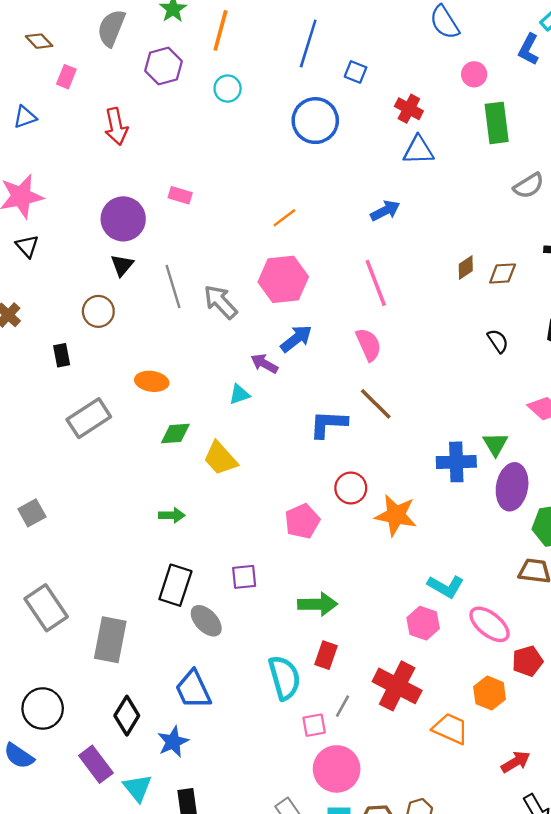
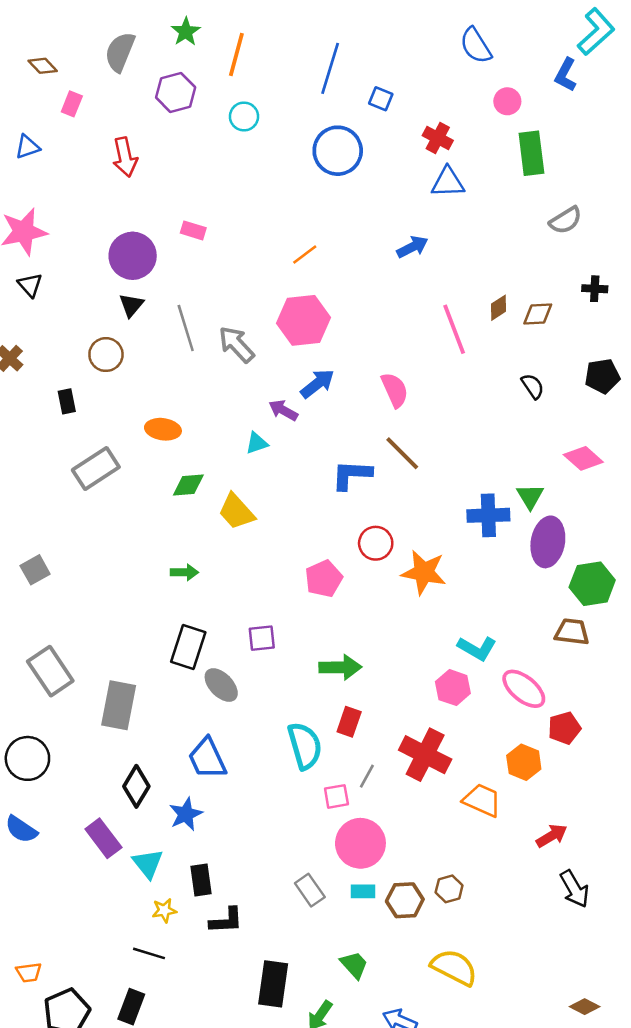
pink line: (376, 283) -> (454, 329), moved
black circle: (43, 708) -> (27, 758), moved

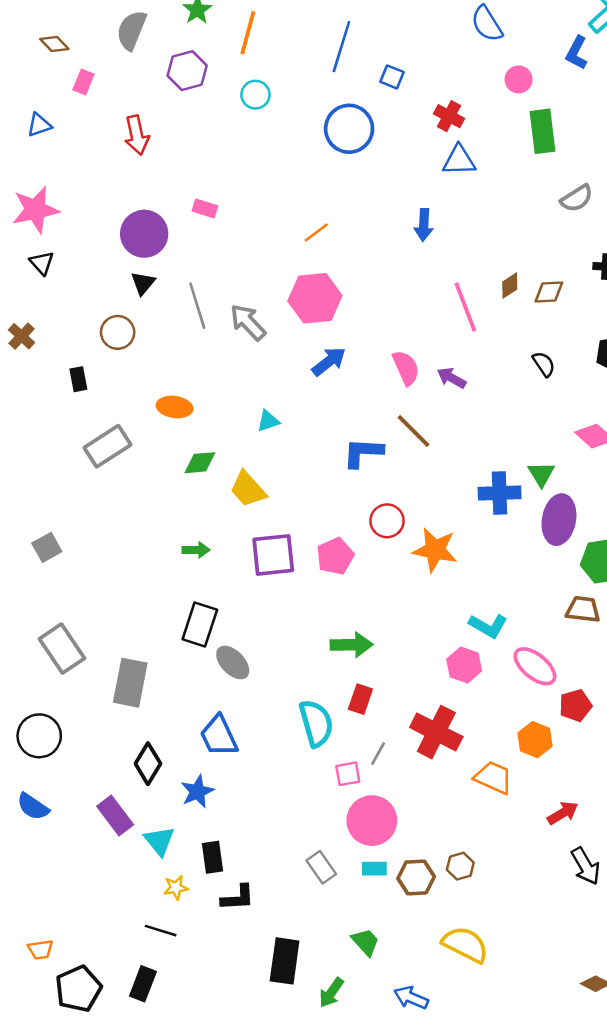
blue arrow: (412, 247) -> (424, 225), turned 120
purple arrow: (283, 410) -> (451, 378), moved
purple square: (262, 638) -> (273, 555), moved, size x1.6

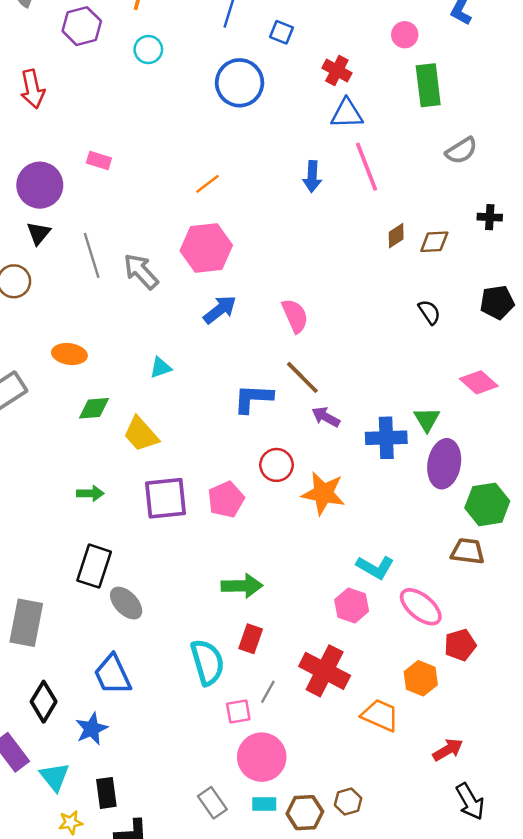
pink line: (465, 307) -> (366, 167), moved
purple arrow: (451, 378) -> (326, 417), moved

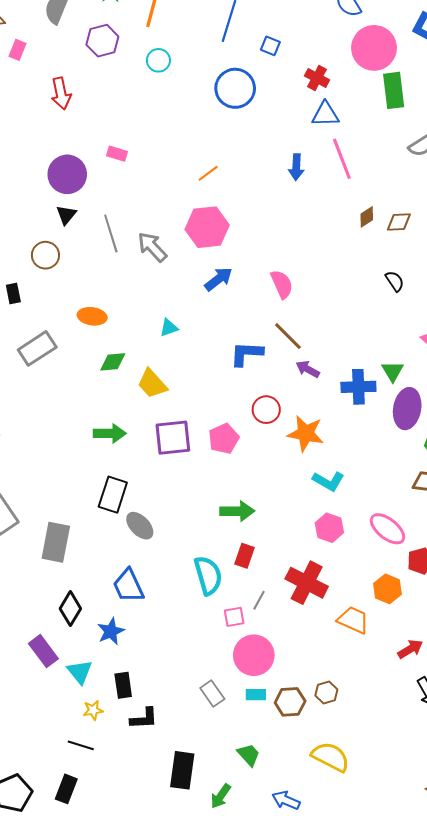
pink circle: (405, 35) -> (374, 48), size x2.0
green arrow: (90, 493) -> (110, 433), size x1.4
cyan L-shape: (375, 567) -> (328, 481), moved

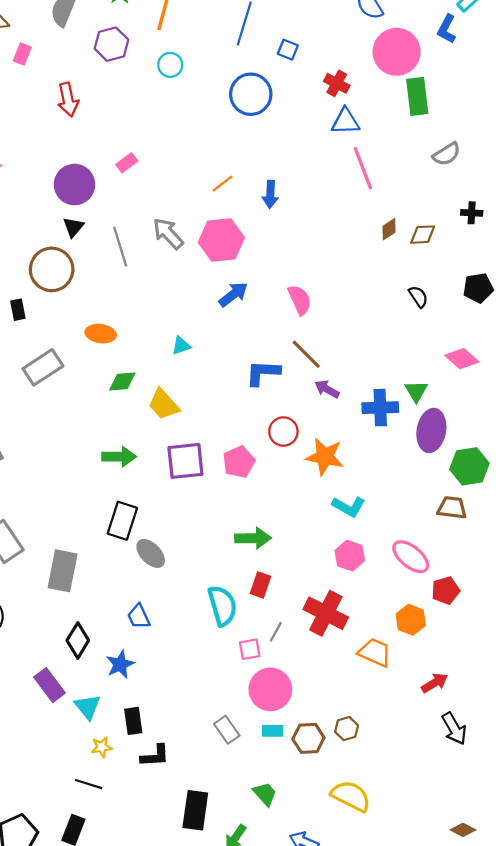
pink rectangle: (117, 154) -> (127, 163), turned -54
blue arrow: (296, 167) -> (270, 194), moved
gray arrow: (152, 247) -> (168, 234), moved
brown circle: (45, 255) -> (52, 269), size x1.5
blue trapezoid: (128, 586) -> (139, 617), size x0.7

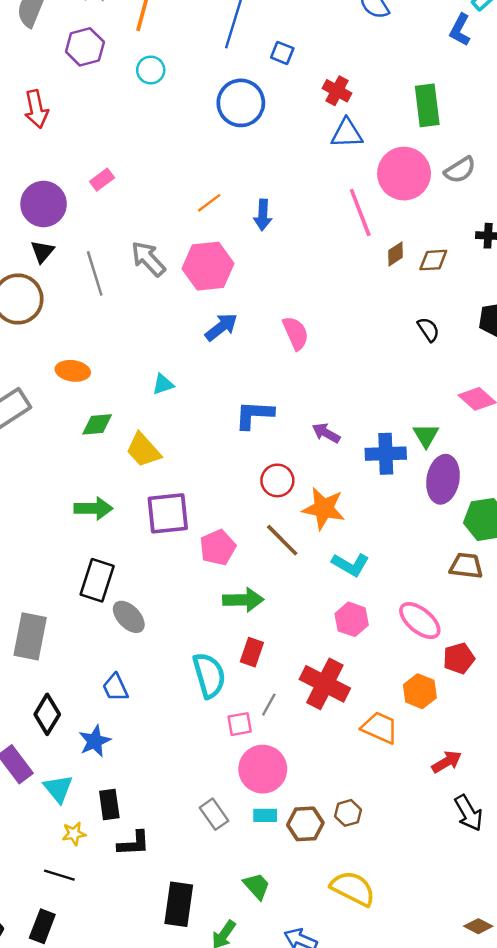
pink circle: (397, 52) -> (404, 174), moved
pink line: (363, 168) -> (360, 213), moved
brown line: (306, 354) -> (282, 540), moved
pink pentagon: (239, 462) -> (218, 547), moved

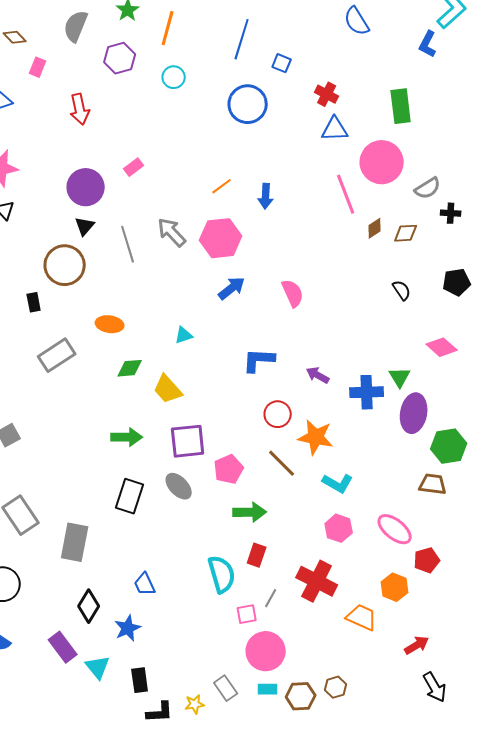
gray semicircle: (460, 170) -> (428, 188), moved
gray ellipse: (129, 617) -> (179, 486), moved
yellow star: (74, 834) -> (195, 704), moved

